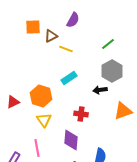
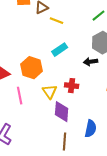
yellow triangle: (44, 120) -> (50, 92), moved
pink line: (37, 148) -> (20, 96), moved

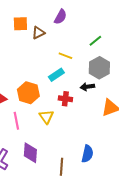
yellow line: (57, 21) -> (65, 56), moved
red cross: (72, 86) -> (65, 99), moved
purple diamond: (62, 112) -> (30, 153), moved

